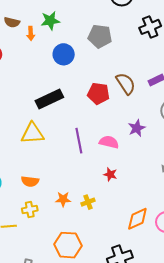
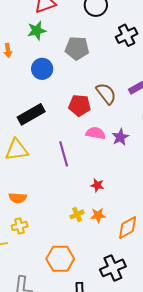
green star: (50, 21) -> (37, 31), moved
pink semicircle: (109, 142) -> (95, 133), moved
orange star: (63, 199) -> (98, 215), moved

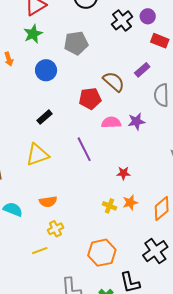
black rectangle: (31, 114) -> (44, 117), size x0.6
purple star: (120, 137) -> (136, 121), turned 30
yellow cross: (77, 214) -> (110, 206), turned -32

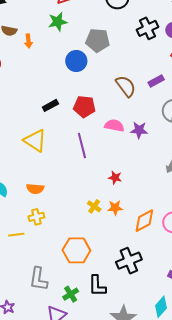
blue circle: (46, 70) -> (76, 61), moved
red pentagon: (90, 99) -> (84, 107), moved
yellow triangle: (37, 155) -> (35, 141), turned 40

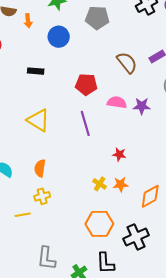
blue circle: (76, 61) -> (59, 37), moved
black rectangle: (50, 105) -> (36, 71), moved, turned 35
orange semicircle: (35, 189) -> (40, 168), turned 96
orange hexagon: (76, 250) -> (99, 224), moved

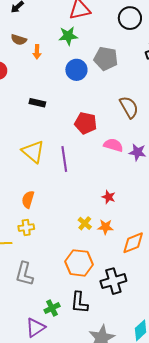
blue circle: (59, 37) -> (76, 70), moved
purple line: (85, 123) -> (64, 159), moved
gray L-shape: (46, 258) -> (24, 274), moved

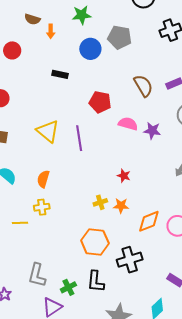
black rectangle: (37, 103) -> (60, 74), moved
yellow cross: (85, 223) -> (100, 202), turned 32
gray L-shape: (24, 274) -> (37, 275), moved

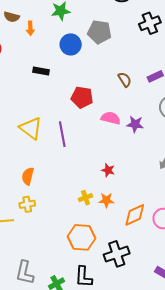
brown semicircle: (143, 86) -> (125, 80), size x0.7

